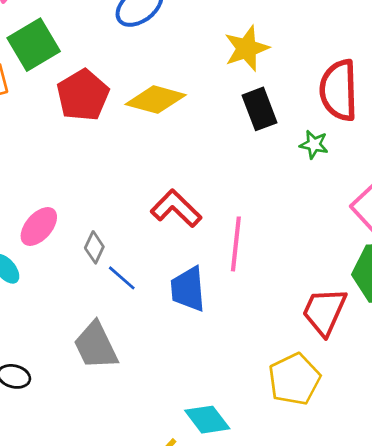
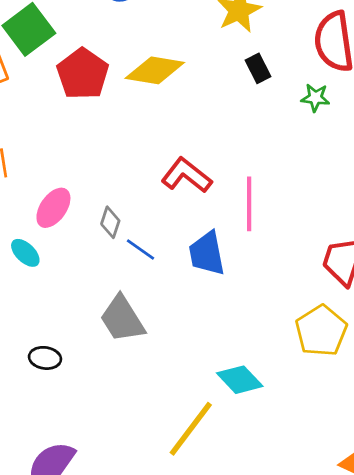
black rectangle: (260, 109) -> (258, 68), size x0.7

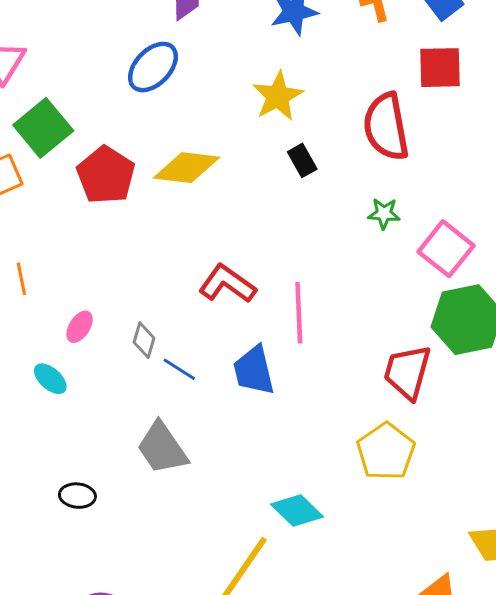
green star: (315, 98) -> (384, 214), moved
pink ellipse: (53, 208) -> (80, 327), size x0.7

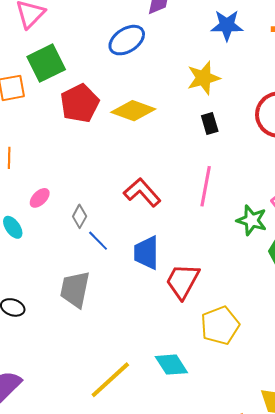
green star: (384, 214) -> (252, 220), moved, size x1.4
pink line: (299, 313) -> (206, 186), moved
red trapezoid: (407, 372) -> (183, 281), moved
gray trapezoid: (162, 448) -> (75, 289), turned 33
cyan diamond: (297, 510) -> (171, 365), moved

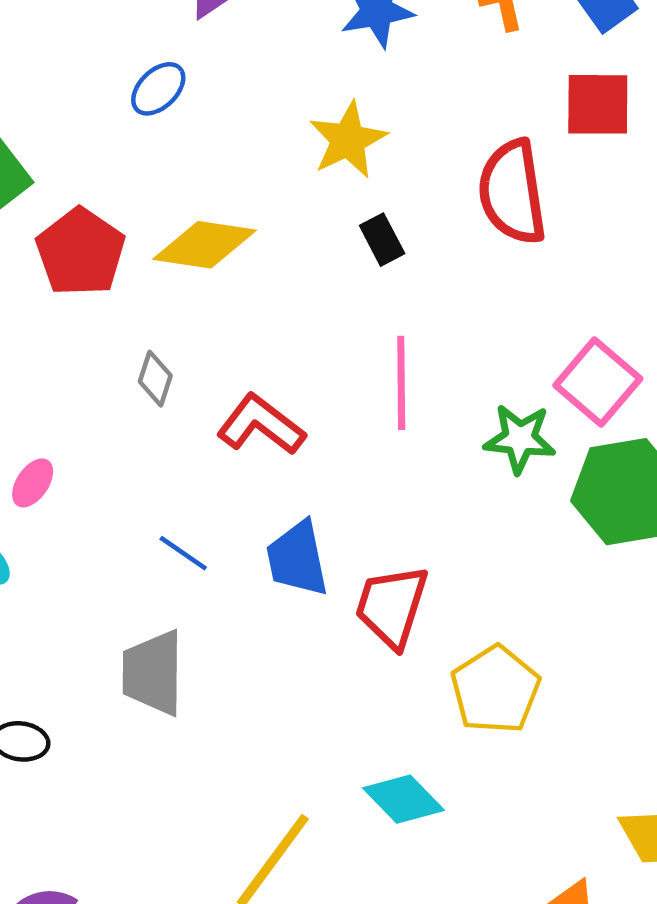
blue ellipse: (127, 40) -> (158, 89), size x0.7
gray diamond: (80, 216) -> (155, 379), moved

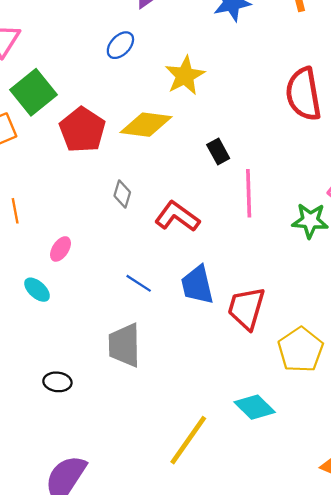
yellow star: (348, 140) -> (185, 76), moved
black rectangle: (382, 240) -> (218, 152), moved

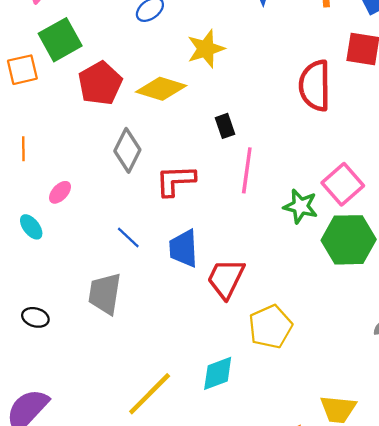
gray diamond: (122, 194) -> (127, 150), size x1.6
red L-shape: (177, 216) -> (175, 181), turned -48
cyan diamond: (255, 407) -> (218, 373), turned -75

